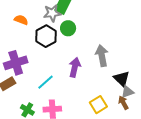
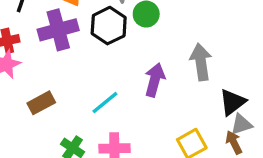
purple cross: (16, 63) -> (58, 30), moved
black triangle: (122, 79) -> (232, 102), turned 36

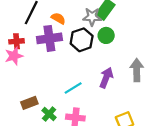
brown rectangle: (41, 103) -> (29, 103), moved

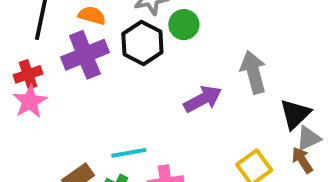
purple arrow: (106, 78) -> (203, 99), turned 54
cyan line: (73, 88) -> (129, 153), moved, turned 36

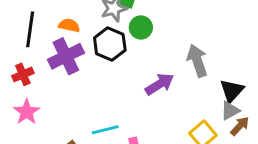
pink star: (30, 101) -> (27, 112), moved
gray triangle: (308, 138) -> (230, 111), moved
brown arrow: (302, 160) -> (240, 126), turned 80

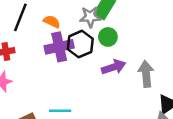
purple cross: (66, 56) -> (59, 47), moved
purple arrow: (159, 84) -> (114, 67), moved

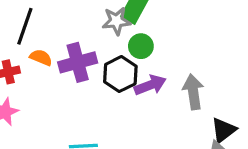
orange semicircle: (52, 22) -> (41, 57), moved
black hexagon: (80, 44) -> (120, 74), moved

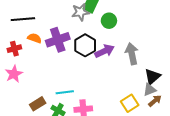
black line: (25, 26) -> (23, 19), turned 70
green circle: (141, 46) -> (109, 21), moved

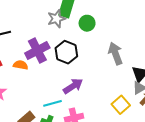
orange semicircle: (34, 38) -> (21, 65), moved
purple arrow: (104, 51) -> (73, 86), moved

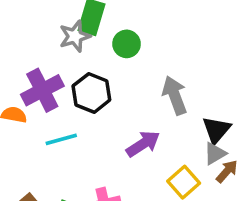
purple arrow: (73, 86) -> (143, 144), moved
cyan line: (52, 103) -> (61, 139), moved

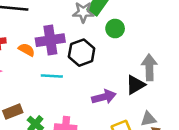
gray arrow: (175, 95) -> (149, 67), moved
black triangle: (216, 130) -> (135, 85), moved

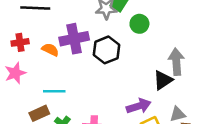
cyan line: (52, 76) -> (54, 91), moved
purple arrow: (104, 97) -> (139, 106), moved

